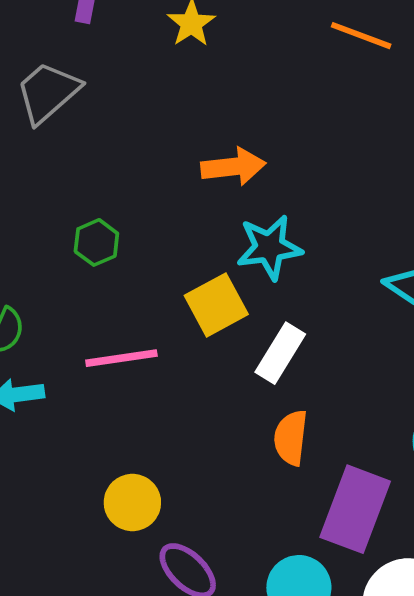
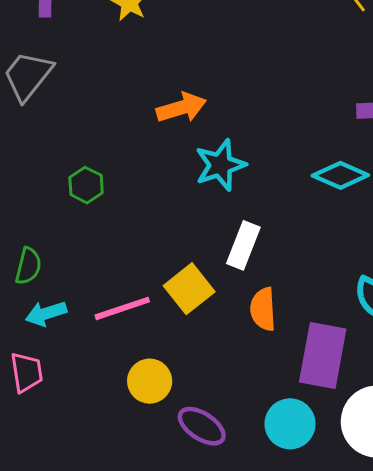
yellow square: (216, 305) -> (189, 289), moved
pink line: (121, 358) -> (122, 308), moved

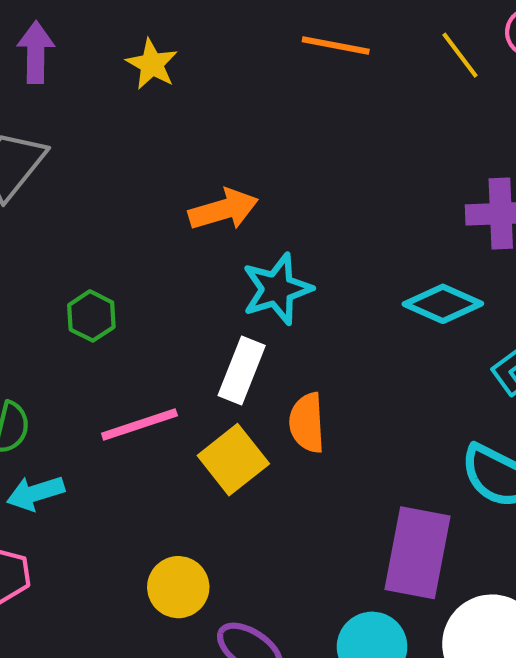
white rectangle: (243, 245) -> (242, 370), moved
pink line: (122, 308) -> (139, 425), moved
orange semicircle: (263, 309) -> (307, 423), moved

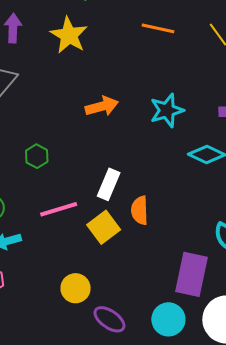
yellow star: (152, 64) -> (69, 35), size x1.5
cyan star: (277, 289) -> (167, 110), moved

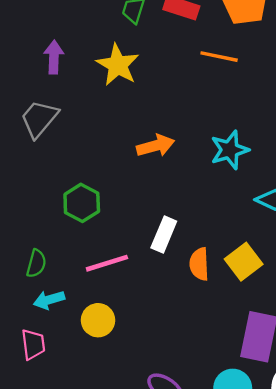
green hexagon: (37, 156) -> (82, 203), size x1.4
yellow square: (104, 227) -> (244, 262), moved
yellow circle: (76, 288) -> (98, 320), moved

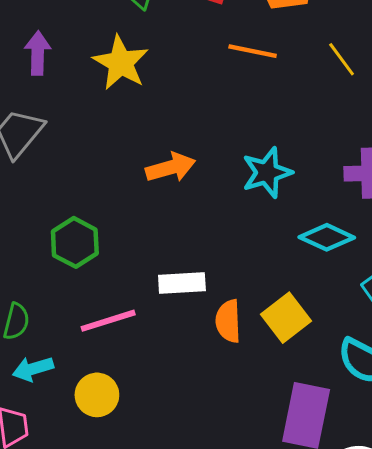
white rectangle: (164, 235) -> (182, 283), turned 64

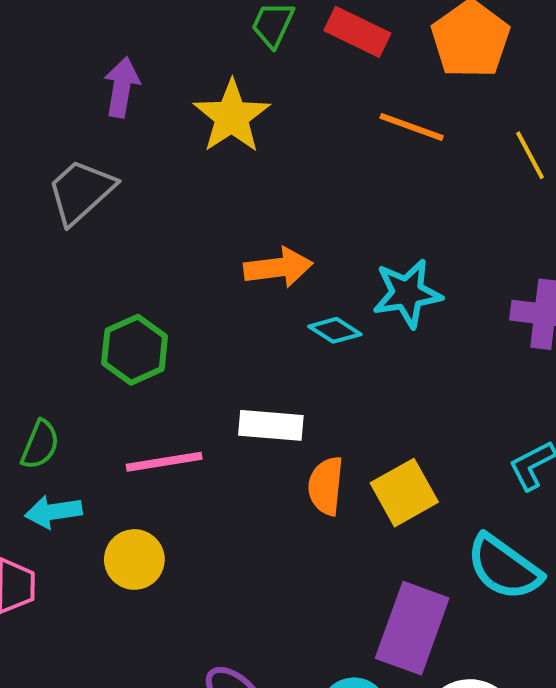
cyan diamond: (327, 237) -> (335, 330), moved, size x0.7

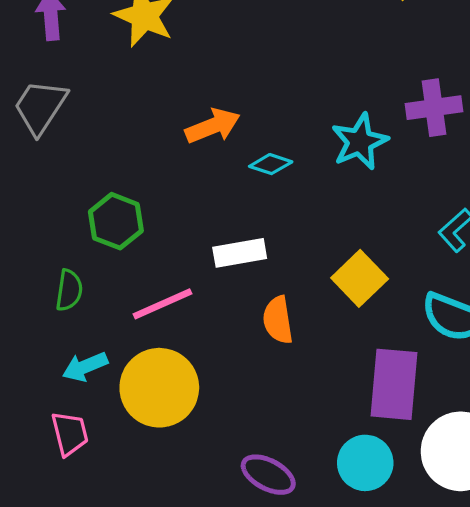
cyan star: (407, 293) -> (360, 142), moved
green semicircle: (40, 445) -> (69, 290), moved
orange semicircle: (326, 486) -> (278, 320), moved
yellow circle: (134, 559) -> (159, 388), size x1.6

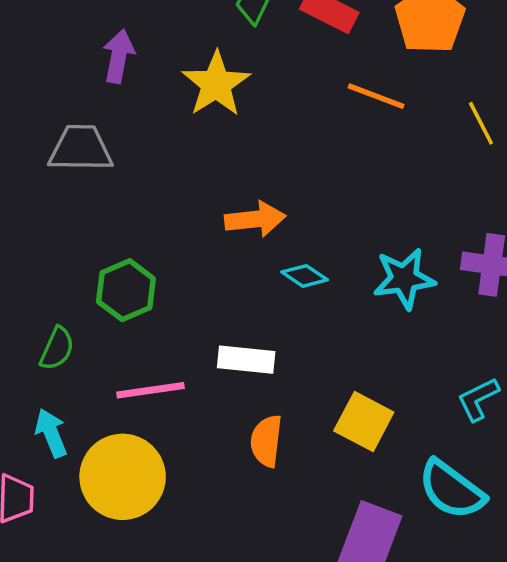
gray trapezoid: (40, 107) -> (81, 149), turned 42
yellow square: (360, 278) -> (364, 421), turned -34
cyan arrow: (85, 367) -> (51, 433), turned 75

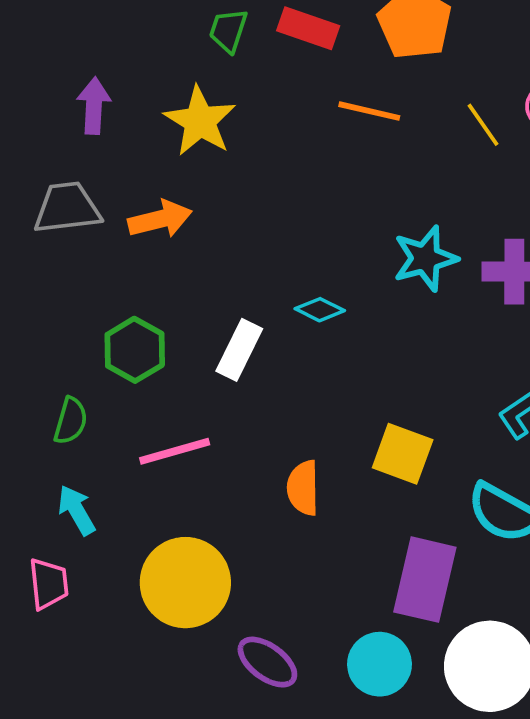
orange arrow: (255, 219) -> (160, 219), moved
cyan star: (404, 279) -> (425, 258), moved
white rectangle: (246, 360) -> (239, 350), moved, turned -62
yellow circle: (123, 477) -> (185, 583), moved

